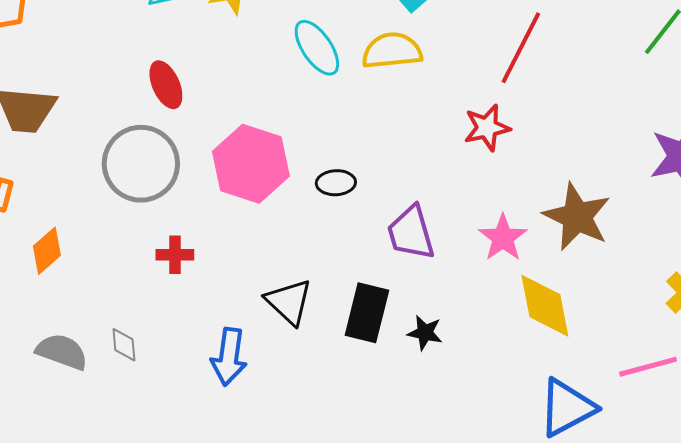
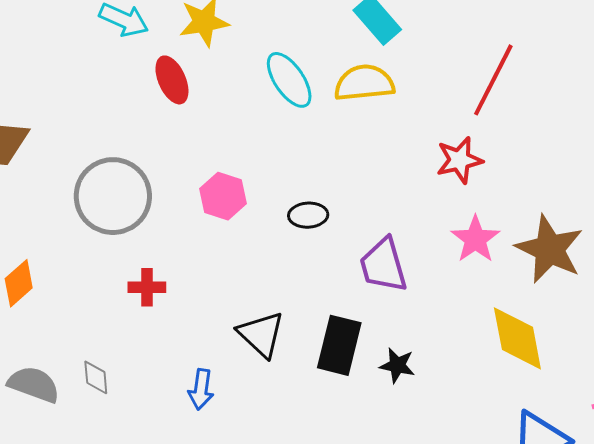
red ellipse: (166, 85) -> (172, 80), moved
pink hexagon: (251, 164) -> (223, 196), size x0.6
pink star: (503, 238) -> (475, 239), moved
blue arrow: (229, 357) -> (201, 389), size x0.7

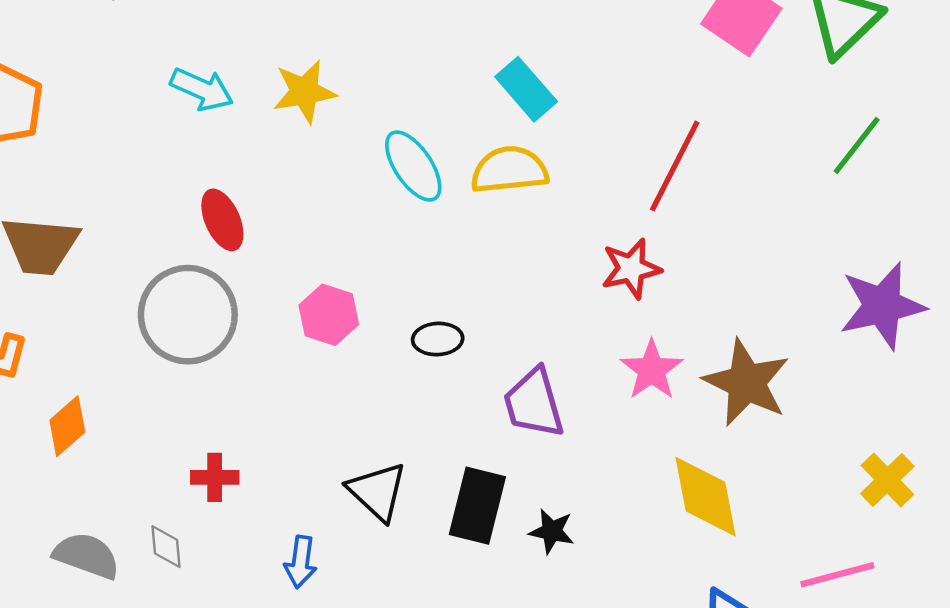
red ellipse: (172, 80) -> (222, 220), moved
red cross: (147, 287) -> (215, 477), moved

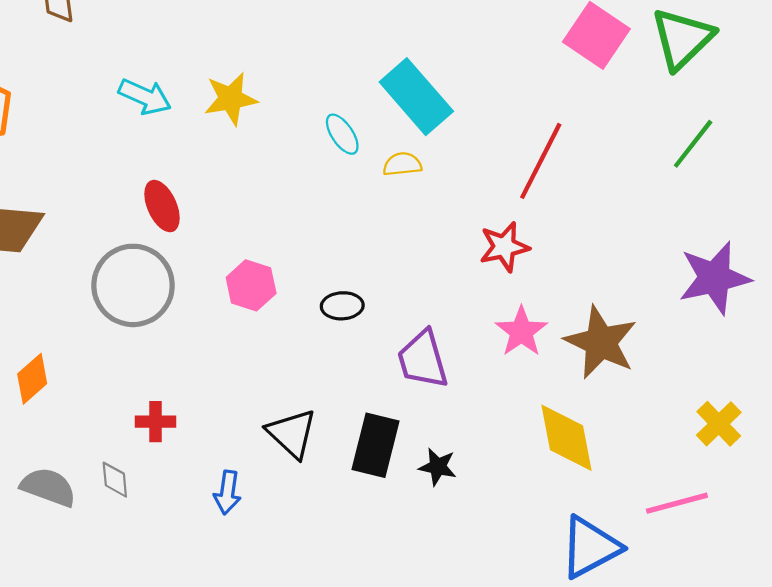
cyan rectangle: (526, 89) -> (416, 97), size x1.4
cyan ellipse: (413, 166) -> (342, 134), moved, size x0.7
yellow semicircle: (509, 170) -> (402, 164), size x0.6

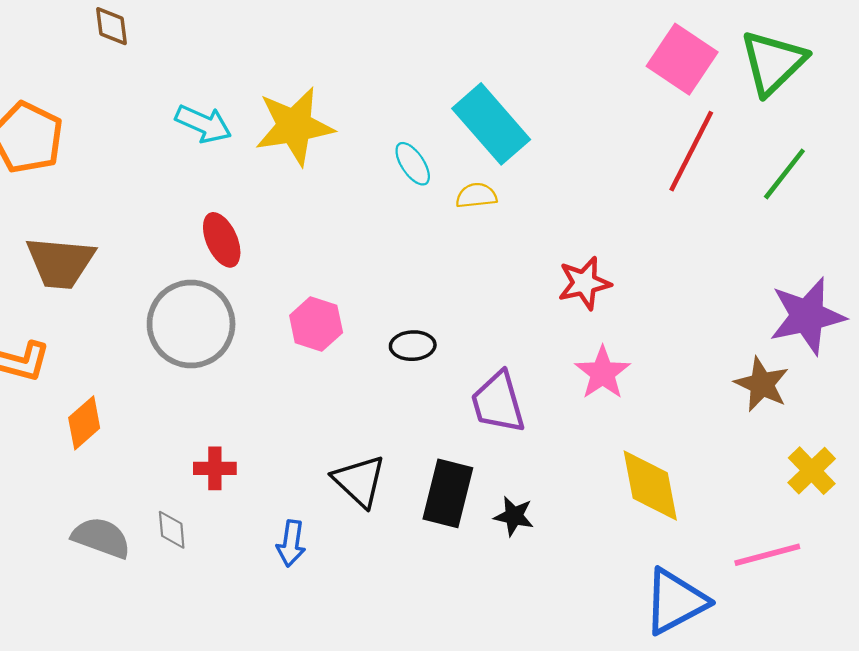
yellow star: (231, 99) -> (294, 126), size x1.4
red line: (541, 161) -> (691, 151), moved
brown star: (601, 342) -> (762, 384), moved, size x0.7

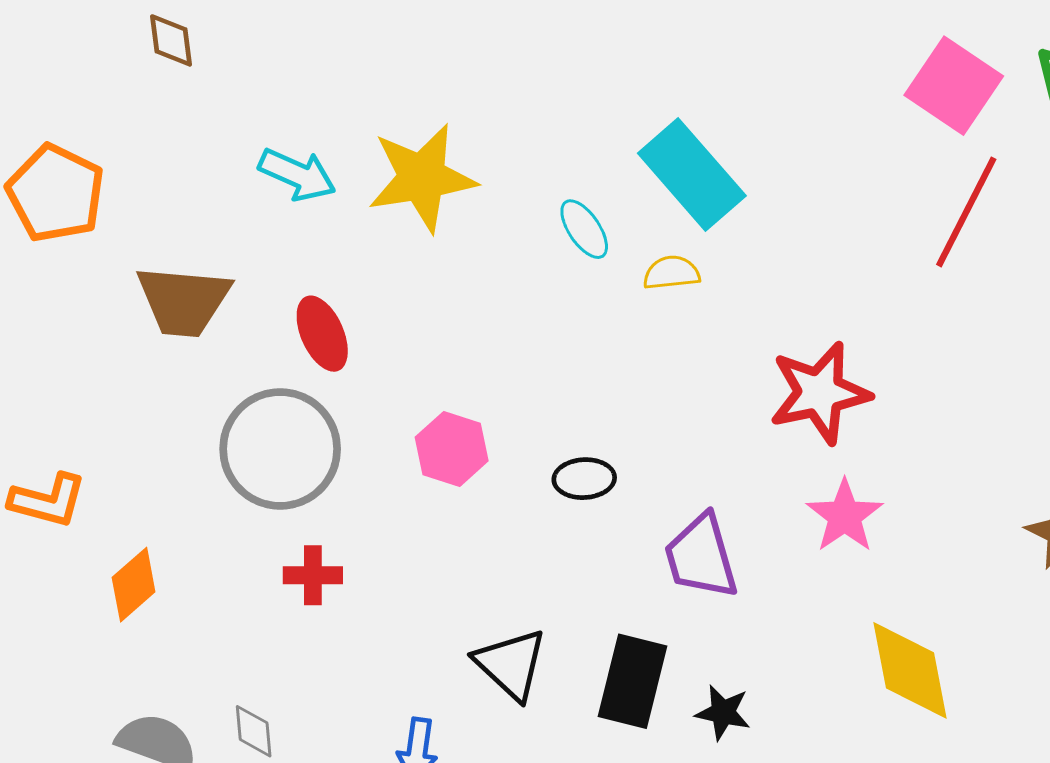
brown trapezoid: (60, 263) -> (183, 301), moved
red star: (584, 283) -> (820, 393), size x1.4
red cross: (215, 468) -> (313, 575), moved

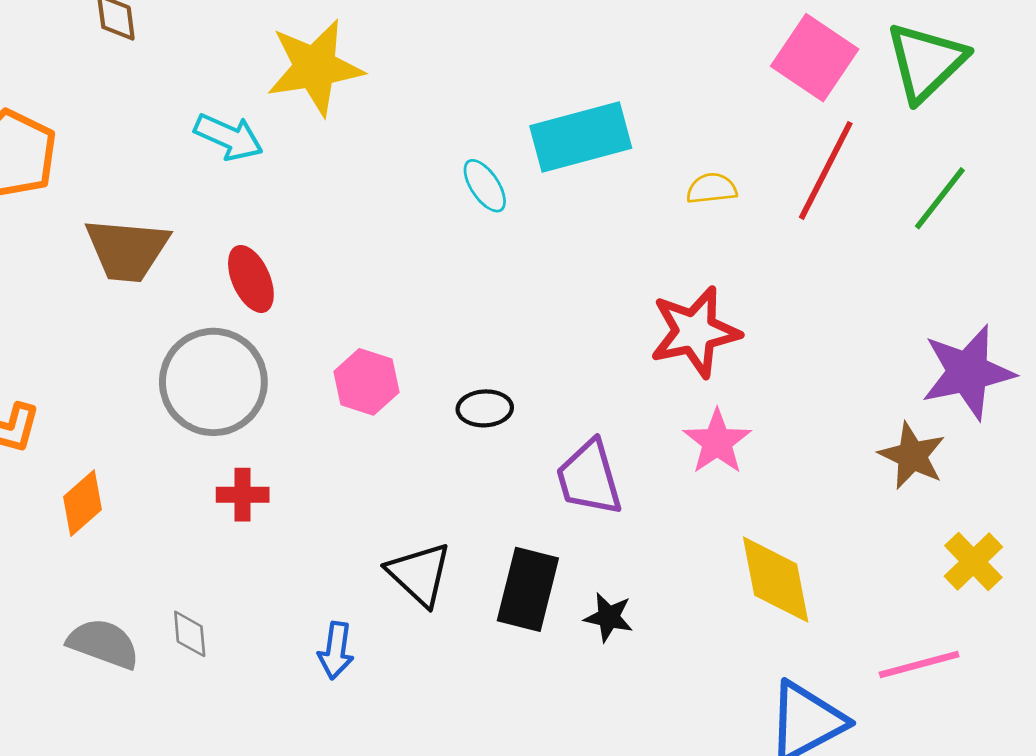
cyan rectangle: (692, 175) -> (581, 137), turned -64
yellow star: (422, 178) -> (315, 67), moved
yellow semicircle: (672, 273) -> (712, 188), moved

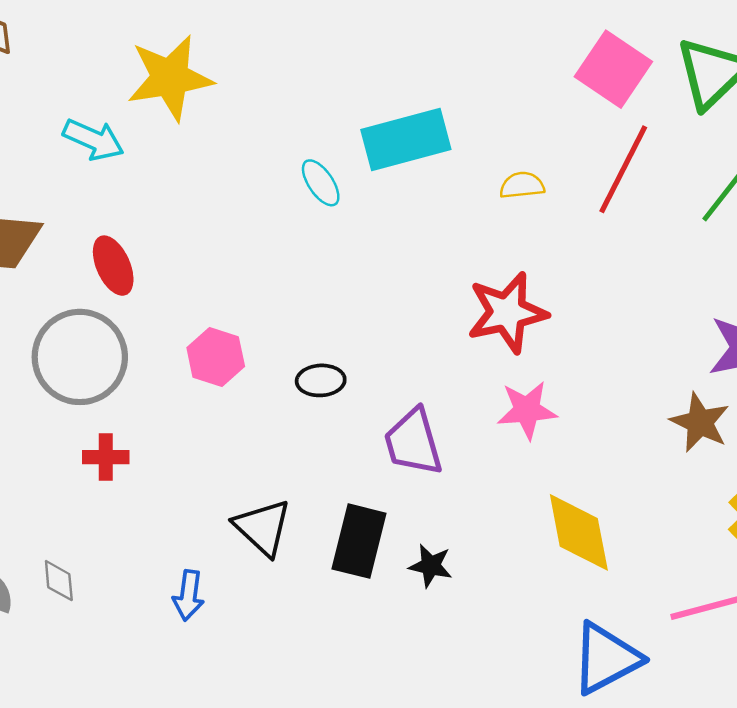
pink star: (717, 442) -> (527, 410), turned 30

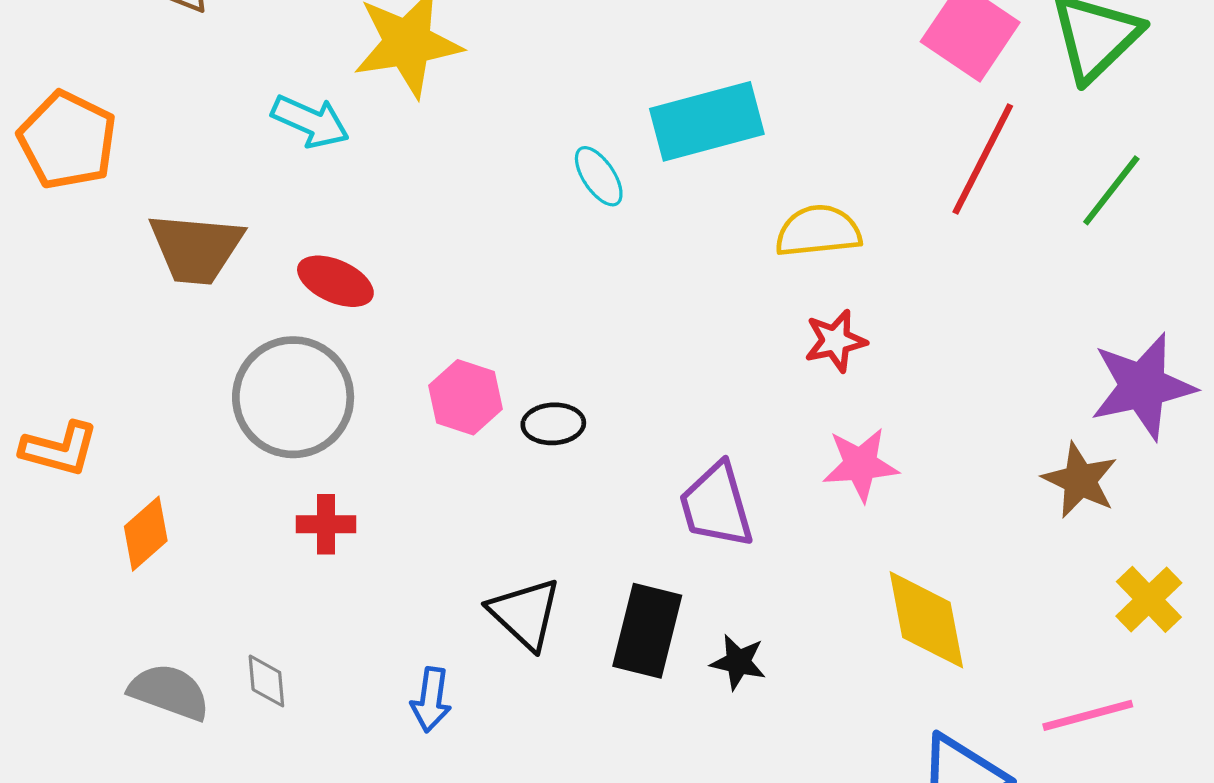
yellow semicircle: (522, 185) -> (818, 231), moved, size x1.5
red ellipse: (113, 266) -> (335, 281), turned -42
red star: (507, 313) -> (835, 341), size x0.6
black ellipse: (321, 380) -> (553, 424), moved

